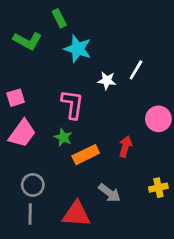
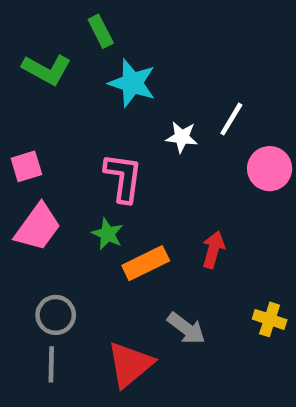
pink circle: (158, 119) -> (270, 169), moved
yellow cross: (158, 188) -> (270, 319), turned 30
red triangle: (76, 214) -> (130, 364), turned -44

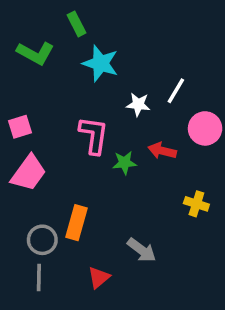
green star: (107, 234) -> (124, 163), moved, turned -30
red arrow: (213, 250) -> (162, 151), moved, turned -92
orange rectangle: (146, 263) -> (77, 223), moved, turned -48
yellow cross: (270, 319) -> (196, 204), moved
red triangle: (130, 364) -> (99, 277), size x0.6

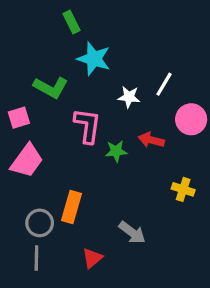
green L-shape: (35, 53) -> (51, 87), moved

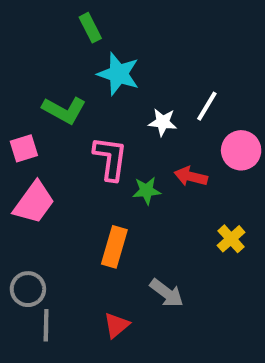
yellow cross: (183, 189) -> (231, 239), turned 30
orange rectangle: (72, 207) -> (114, 247), moved
gray circle: (40, 223) -> (28, 289), moved

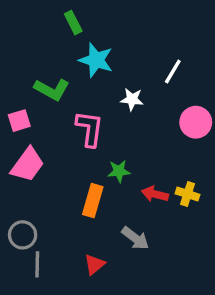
white line: (207, 106) -> (173, 72), moved
red arrow: (191, 176) -> (155, 194), moved
green star: (147, 191) -> (119, 171), moved
yellow cross: (231, 239) -> (188, 194), turned -30

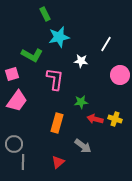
cyan star: (96, 60) -> (59, 37), turned -30
green star: (119, 171) -> (81, 102), moved

